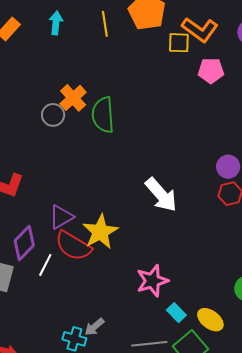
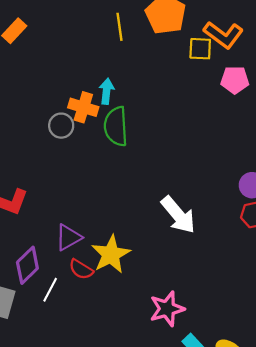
cyan arrow: (56, 23) -> (107, 91), moved
orange cross: (73, 98) -> (83, 107), turned -32
red semicircle: (73, 246) -> (81, 269), size x0.6

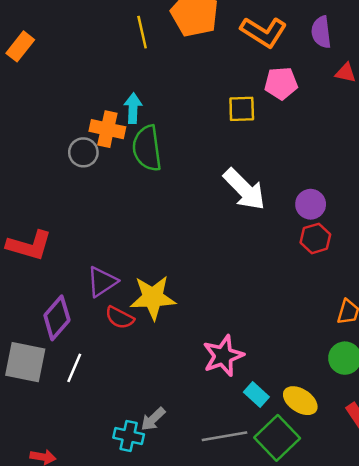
yellow square: (200, 49) -> (242, 109), moved
white arrow: (178, 215) -> (244, 189), moved
yellow star: (111, 254) -> (153, 298), turned 30
white line: (50, 290) -> (74, 368), moved

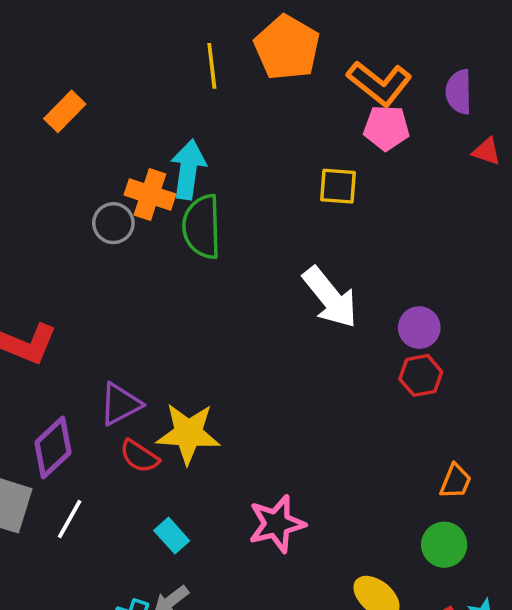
orange rectangle: (20, 46) -> (65, 111), moved
pink pentagon: (281, 83) -> (386, 128), moved
cyan arrow: (133, 108) -> (188, 169), size x1.4
cyan rectangle: (256, 395) -> (172, 536), moved

